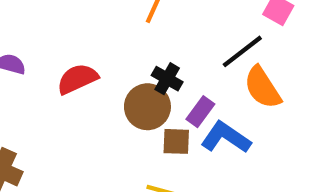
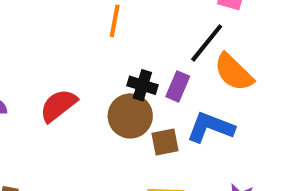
purple rectangle: (200, 112) -> (178, 86), moved

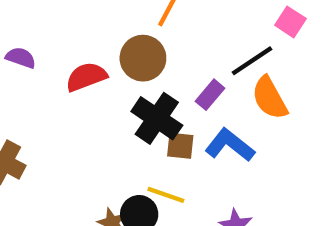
black cross: (142, 85) -> (157, 118), moved, size x1.6
brown circle: (130, 116) -> (143, 58), moved

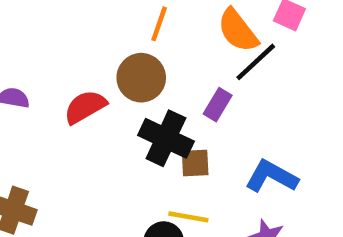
orange semicircle: (270, 98) -> (238, 31), moved
blue L-shape: (230, 145) -> (271, 176), moved

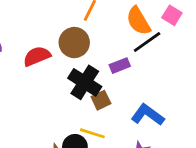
purple rectangle: (218, 105) -> (120, 66), turned 30
brown square: (195, 163) -> (101, 100), turned -30

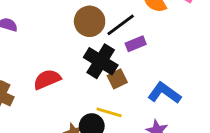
black line: (147, 42) -> (121, 25), moved
red semicircle: (37, 56) -> (47, 79), moved

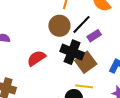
red semicircle: (47, 79) -> (36, 58), moved
brown square: (117, 79) -> (86, 62), size x1.5

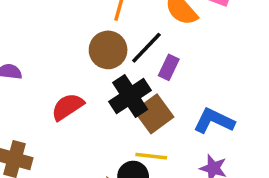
purple rectangle: (94, 36) -> (169, 67), turned -32
black cross: (72, 52) -> (130, 96), turned 35

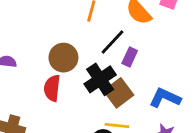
brown circle: (108, 50) -> (63, 58), moved
red semicircle: (68, 107) -> (52, 88), turned -50

